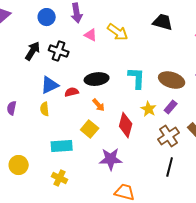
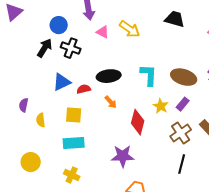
blue circle: (47, 17) -> (59, 25), moved
yellow semicircle: (45, 109) -> (41, 120), moved
yellow square: (90, 129) -> (74, 115), moved, turned -36

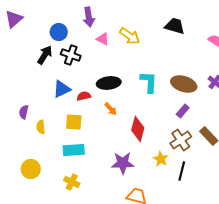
yellow star: (161, 106) -> (161, 159), moved

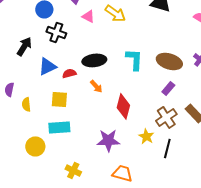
black arrow: (45, 55) -> (24, 46), moved
yellow circle: (31, 169) -> (35, 146), moved
yellow cross: (72, 182) -> (73, 170), moved

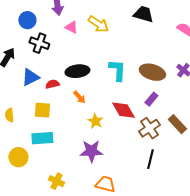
red diamond: (123, 106) -> (123, 110), moved, turned -45
yellow star: (146, 136) -> (95, 121), moved

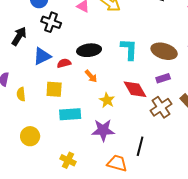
purple rectangle: (151, 99) -> (163, 78), turned 32
cyan rectangle: (42, 138) -> (70, 114), moved
black line: (150, 159) -> (140, 146), moved

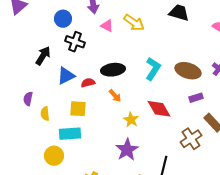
cyan L-shape: (129, 49) -> (153, 69), turned 30
purple rectangle: (163, 78) -> (196, 98), moved
brown cross: (161, 107) -> (191, 139), moved
cyan rectangle: (70, 114) -> (70, 134), moved
purple star: (103, 130) -> (127, 150), turned -30

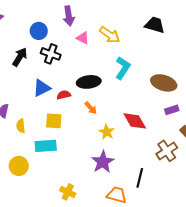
black arrow: (43, 56) -> (20, 57), moved
cyan L-shape: (153, 69) -> (123, 68), moved
yellow circle: (54, 156) -> (19, 166), moved

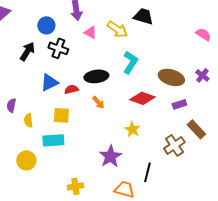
black trapezoid: (155, 25) -> (143, 16), moved
red diamond: (135, 121) -> (142, 98), moved, turned -40
yellow star: (107, 132) -> (132, 129), moved
yellow cross: (68, 192) -> (75, 186), turned -35

